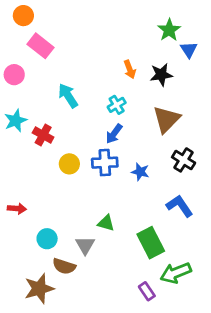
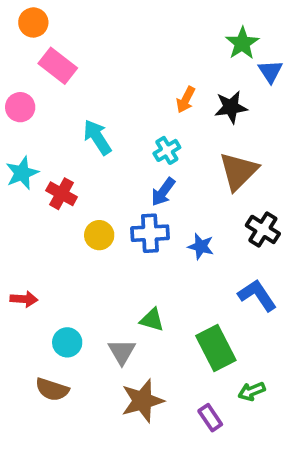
orange arrow: (130, 69) -> (186, 100), turned 48
brown semicircle: (64, 266) -> (52, 389), moved
green arrow: (176, 273) -> (252, 391), size x0.6
brown star: (39, 289) -> (142, 401), moved

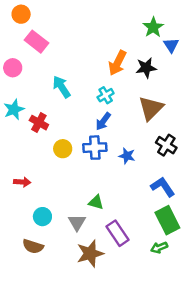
orange arrow: (186, 100) -> (117, 63), size x1.5
red arrow: (24, 299) -> (22, 182), moved
green rectangle: (216, 348) -> (167, 220), moved
purple rectangle: (210, 418) -> (117, 233), moved, size x1.5

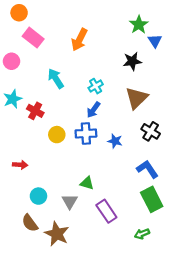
orange arrow: (117, 63) -> (79, 40), moved
brown semicircle: (33, 246) -> (30, 223), turned 36
green arrow: (159, 248) -> (142, 234), moved
brown star: (90, 253) -> (57, 234), moved, turned -30

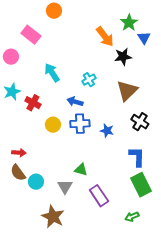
orange circle: (19, 13) -> (54, 11), moved
orange arrow: (79, 40) -> (105, 37), moved, turned -65
blue arrow: (93, 110) -> (75, 102), moved, turned 70
blue L-shape: (147, 169) -> (137, 157), turned 35
brown semicircle: (30, 223) -> (18, 173), moved

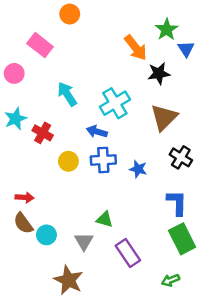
cyan cross: (89, 80) -> (115, 103), size x1.6

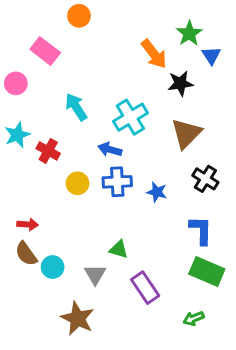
green rectangle: (182, 239) -> (207, 271), turned -40

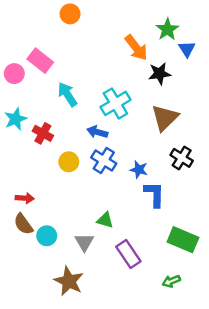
pink rectangle: (45, 51) -> (40, 61), moved
blue cross: (117, 182) -> (104, 161), turned 35
blue L-shape: (201, 230) -> (154, 194), moved

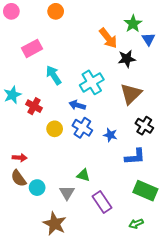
pink rectangle: (40, 61) -> (32, 48), turned -66
pink circle: (14, 74) -> (11, 11), moved
blue L-shape: (154, 194) -> (135, 157), moved, turned 85

